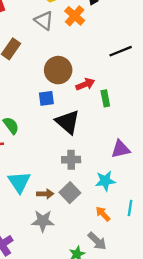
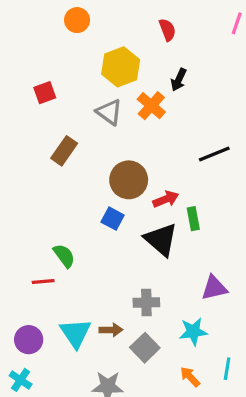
blue square: (46, 98) -> (113, 219), turned 35
black triangle: (68, 122) -> (161, 240), moved
brown arrow: (45, 194) -> (111, 330), moved

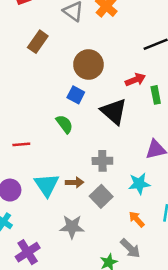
red arrow: (166, 199) -> (135, 80), moved
green rectangle: (193, 219) -> (156, 95), moved
green semicircle: (64, 256) -> (64, 124), moved

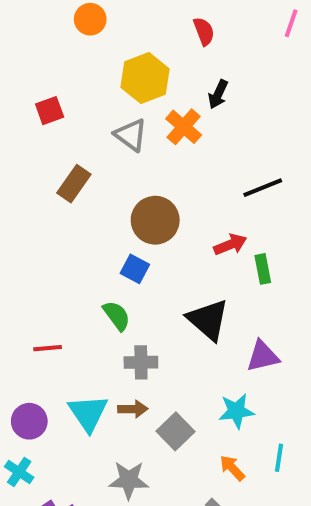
black triangle: (114, 111) -> (208, 320), moved
gray cross: (102, 161) -> (141, 362), moved

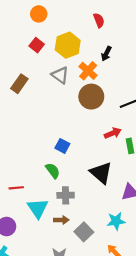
red square: (50, 111) -> (37, 45), moved, turned -32
brown rectangle: (74, 184) -> (19, 84), moved
brown circle: (155, 220) -> (91, 97), moved
cyan triangle: (88, 413) -> (38, 208), moved

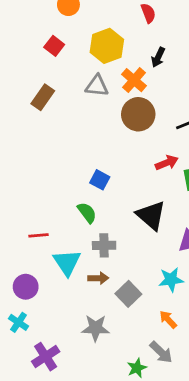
red square: (37, 45) -> (54, 46), moved
gray triangle: (60, 75) -> (97, 86), turned -30

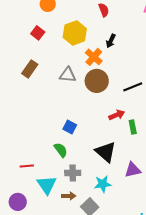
gray triangle: (97, 86) -> (68, 75), moved
cyan star: (171, 280) -> (103, 184), moved

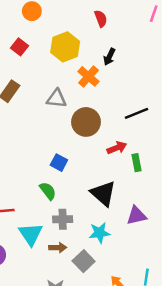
brown circle: (97, 81) -> (86, 122), moved

